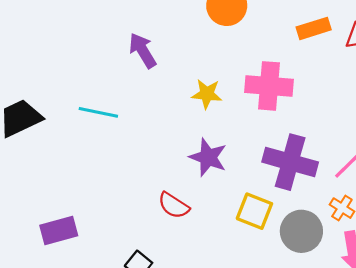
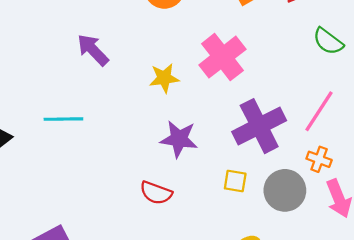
pink cross: (269, 86) -> (222, 57), turned -30
purple cross: (290, 162) -> (259, 126), turned -30
yellow square: (254, 211) -> (235, 181), size x0.7

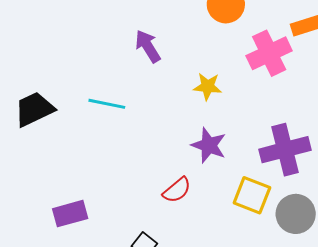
pink cross: (222, 57) -> (269, 53), moved
yellow square: (235, 181) -> (252, 195), size x1.6
red semicircle: (156, 193) -> (177, 190), turned -72

